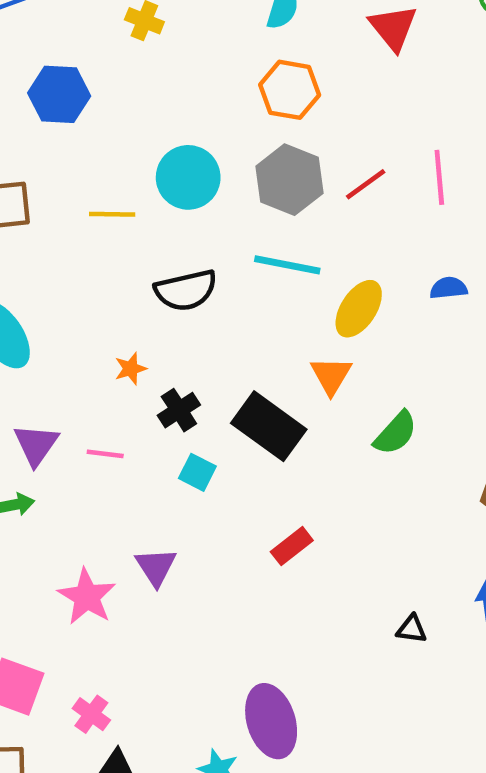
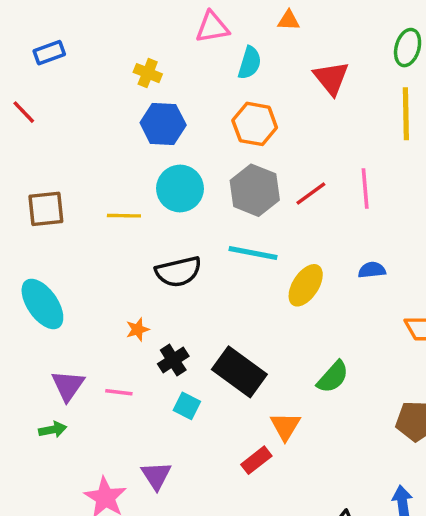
blue hexagon: (59, 94) -> (163, 124), moved
orange triangle: (331, 376) -> (285, 426), moved

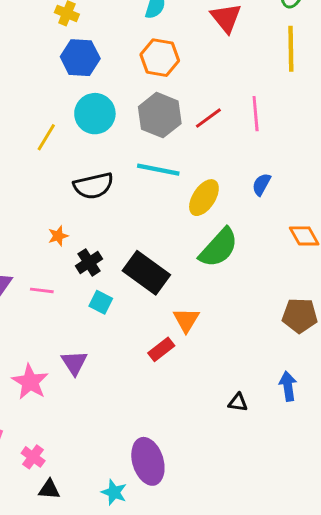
yellow line: (124, 216) -> (46, 137), turned -60
blue semicircle: (372, 270) -> (261, 184), turned -55
green semicircle: (333, 377) -> (219, 248), moved, size x1.4

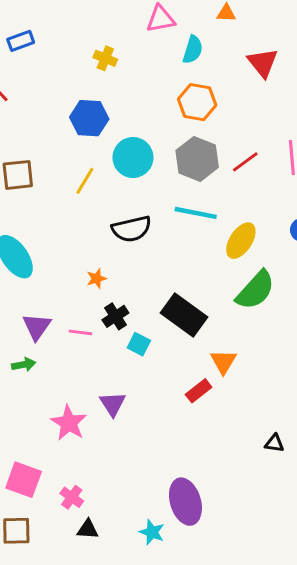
blue hexagon: (80, 58) -> (89, 118), moved
black cross: (89, 262) -> (115, 316), moved

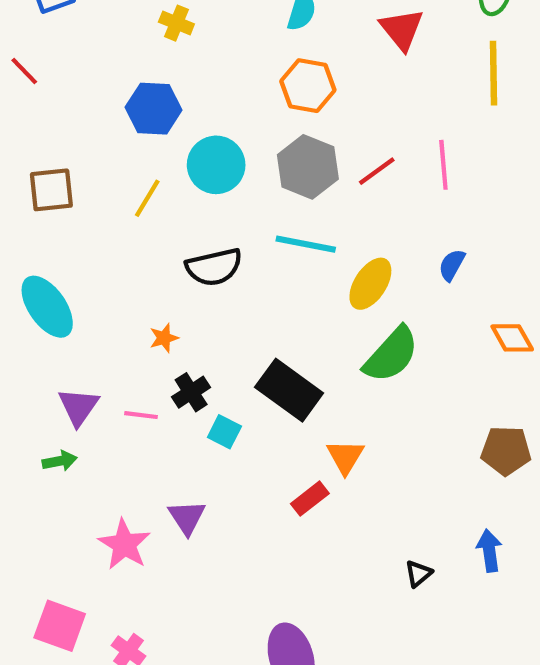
black triangle: (274, 443) -> (418, 574), turned -48

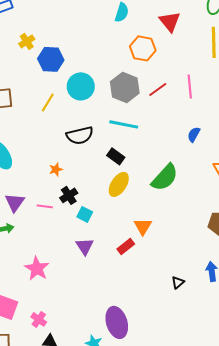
yellow cross: (176, 23) -> (27, 41), moved, turned 35
orange hexagon: (308, 86) -> (143, 48), moved
yellow ellipse: (370, 284) -> (119, 184), moved
black rectangle: (289, 390) -> (116, 156), moved, size x0.6
purple triangle: (187, 517) -> (85, 246), moved

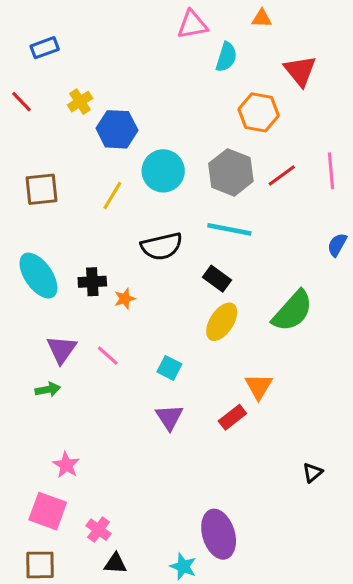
black cross: (69, 195) -> (92, 282), moved, turned 30
pink line: (45, 206) -> (108, 356), turned 35
pink star: (37, 268) -> (66, 465), moved, size x0.7

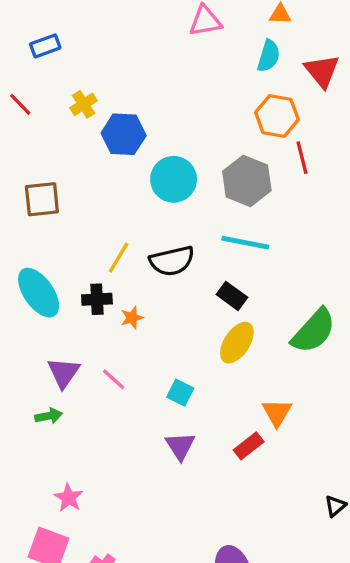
cyan semicircle: (226, 57) -> (269, 56), moved
red line: (282, 175) -> (302, 158), moved, turned -68
yellow line: (112, 196) -> (119, 258), moved

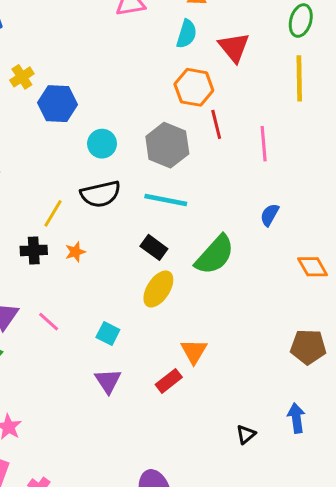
cyan circle: (174, 179) -> (102, 144), size x0.7
black semicircle: (172, 261) -> (101, 194), moved
orange star: (132, 318) -> (75, 252), moved
green semicircle: (314, 331) -> (215, 255), moved

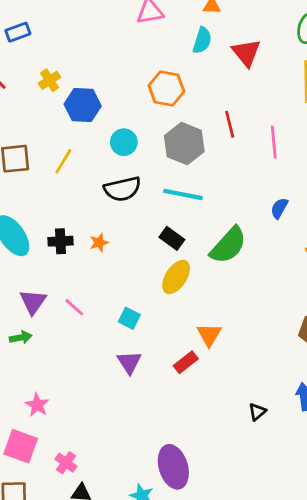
orange hexagon: (194, 87) -> (166, 89), moved
yellow line: (53, 213) -> (63, 161), moved

